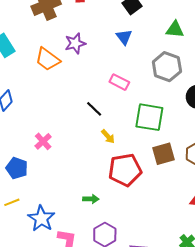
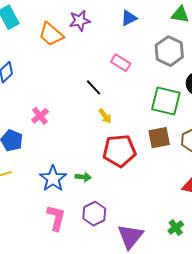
blue triangle: (124, 37) -> (129, 18), turned 36
green square: (149, 117) -> (166, 101), moved
blue star: (41, 218) -> (53, 179), moved

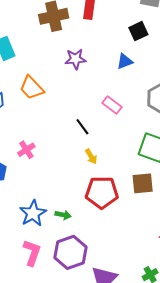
orange trapezoid: (51, 34) -> (32, 88), moved
purple hexagon: (94, 214) -> (71, 252), size x1.4

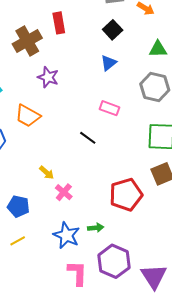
purple star: (75, 59) -> (48, 77), moved, turned -30
pink cross: (26, 150) -> (64, 192), moved
yellow arrow: (91, 156) -> (47, 173), moved

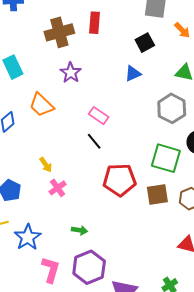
pink rectangle: (109, 108) -> (99, 116), moved
red pentagon: (126, 195) -> (120, 180), moved
blue star: (66, 235) -> (28, 237), moved

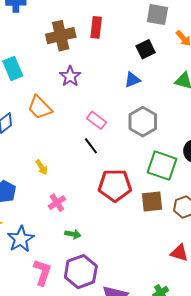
gray hexagon: (172, 108) -> (143, 122), moved
pink cross: (58, 188) -> (57, 203), moved

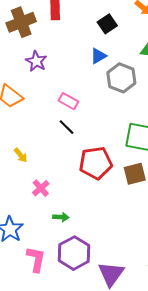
gray hexagon: (143, 122) -> (121, 78), moved

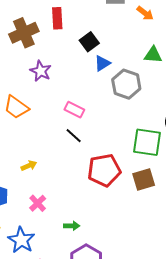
black square: (107, 24) -> (89, 42), moved
yellow arrow: (21, 155) -> (29, 166), turned -70
pink cross: (41, 188) -> (38, 203), moved

